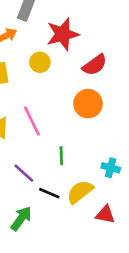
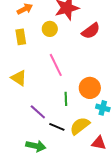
orange circle: (88, 104) -> (90, 88), moved
pink line: (32, 121) -> (56, 65), moved
green arrow: (21, 218) -> (36, 146), turned 66

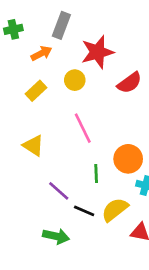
yellow rectangle: (21, 37) -> (36, 91), turned 56

